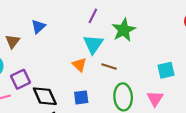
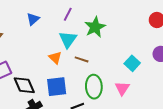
blue triangle: (38, 27) -> (33, 19), moved
cyan square: (166, 70) -> (132, 63), turned -35
blue square: (81, 97) -> (57, 87), size x1.5

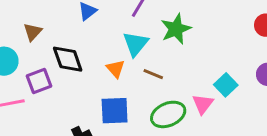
black diamond: (24, 85) -> (68, 59), moved
green ellipse: (94, 87) -> (168, 114), turned 65
pink triangle: (122, 88) -> (203, 104), moved

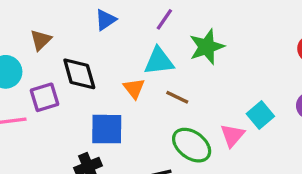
cyan triangle: (136, 44) -> (159, 61), turned 40
blue square: (115, 111) -> (107, 129), moved
green ellipse: (168, 114) -> (192, 145), turned 56

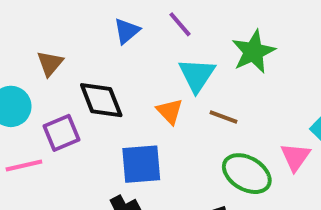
purple line: (164, 19) -> (180, 24), moved, turned -70
cyan triangle: (159, 61) -> (197, 75), turned -44

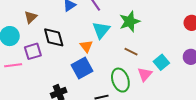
brown line: (224, 117) -> (131, 52), moved
blue square: (141, 164) -> (82, 68), moved, turned -30
green ellipse: (247, 174) -> (120, 80), turned 35

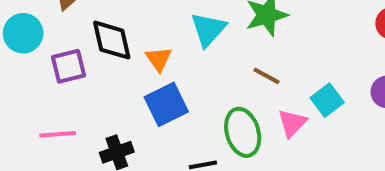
orange triangle: (86, 46) -> (159, 59), moved
pink line: (13, 65) -> (58, 134), moved

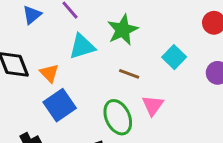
cyan triangle: (208, 29) -> (82, 46), turned 40
cyan square: (327, 100) -> (174, 57), moved

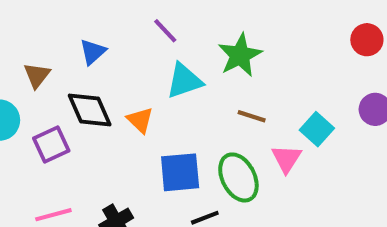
blue triangle: (32, 15) -> (93, 52), moved
cyan square: (174, 57) -> (317, 129), moved
blue square: (60, 105) -> (180, 172), moved, turned 32

